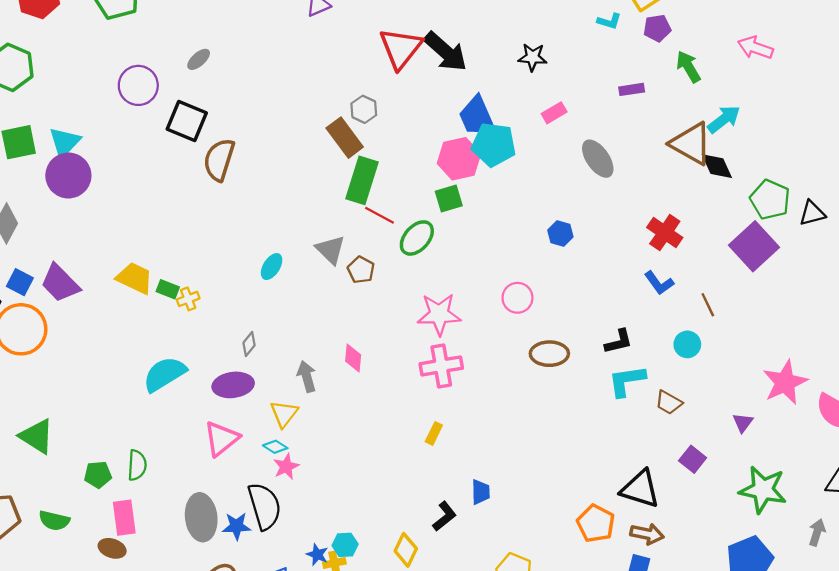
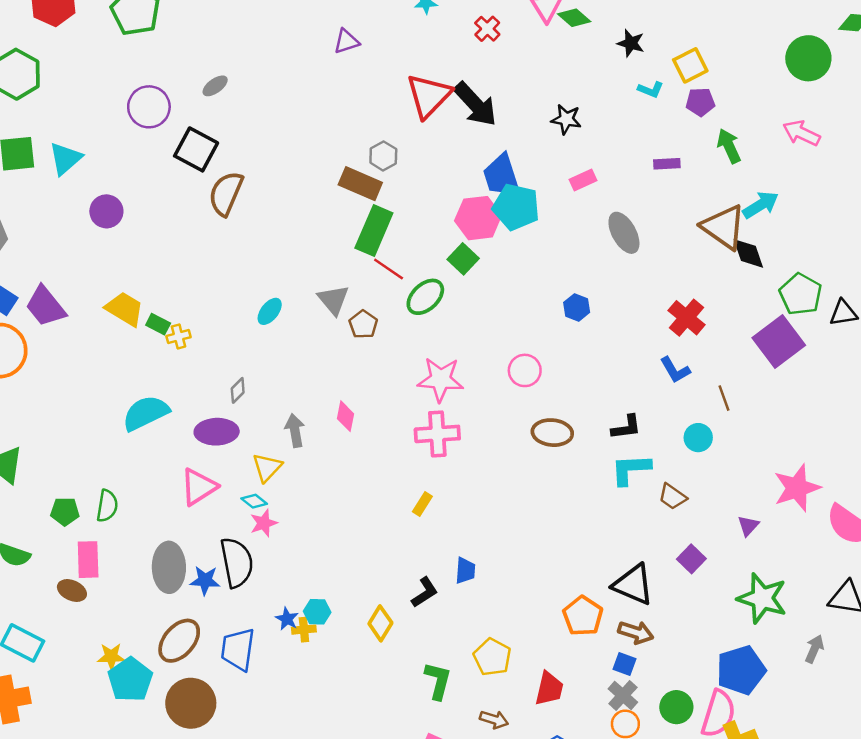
brown rectangle: (345, 138) -> (360, 184), turned -36
purple circle: (68, 176) -> (106, 211), moved, size x0.7
green square: (449, 199) -> (463, 259), turned -36

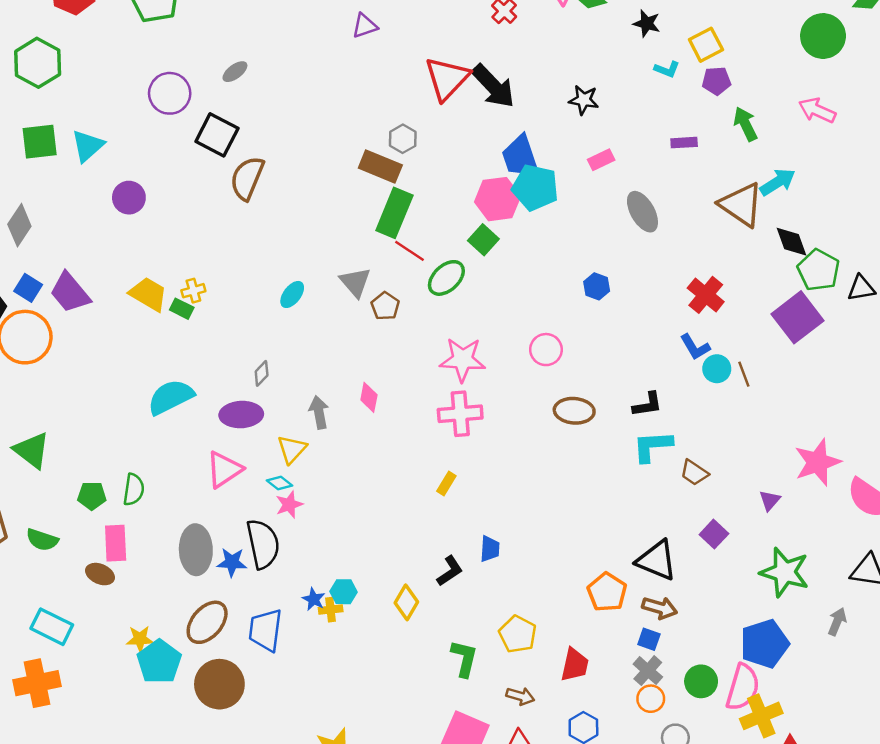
black diamond: (748, 253) -> (791, 242), moved
yellow cross: (179, 337) -> (193, 291), moved
cyan circle: (698, 438) -> (717, 369), moved

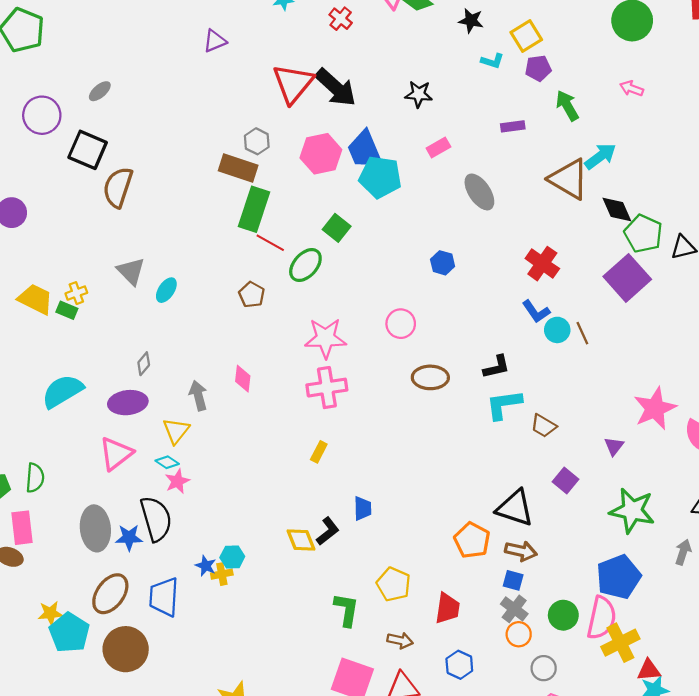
pink arrow: (817, 110) -> (632, 88), size x0.7
pink hexagon: (498, 199) -> (321, 154), moved
gray triangle: (355, 282) -> (131, 271), moved
yellow diamond: (406, 602) -> (301, 540), moved, turned -48

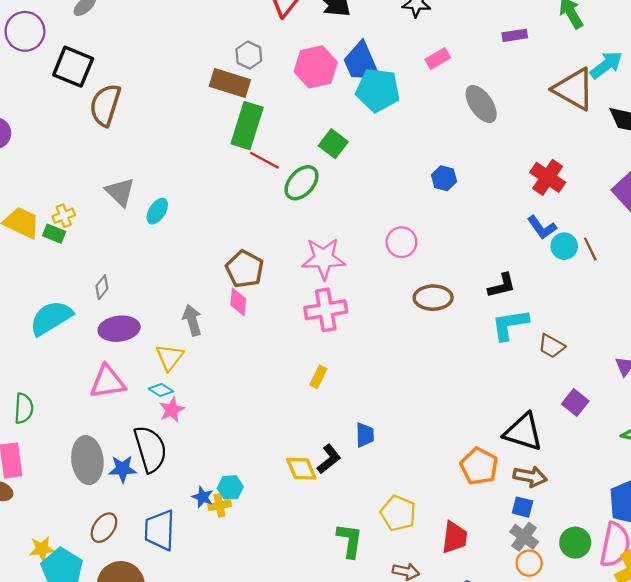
brown pentagon: (252, 295) -> (245, 269), moved, size x1.4
gray diamond: (144, 364) -> (102, 287), moved
pink triangle: (116, 454) -> (108, 382), turned 30
brown ellipse: (110, 594) -> (104, 528), size x0.7

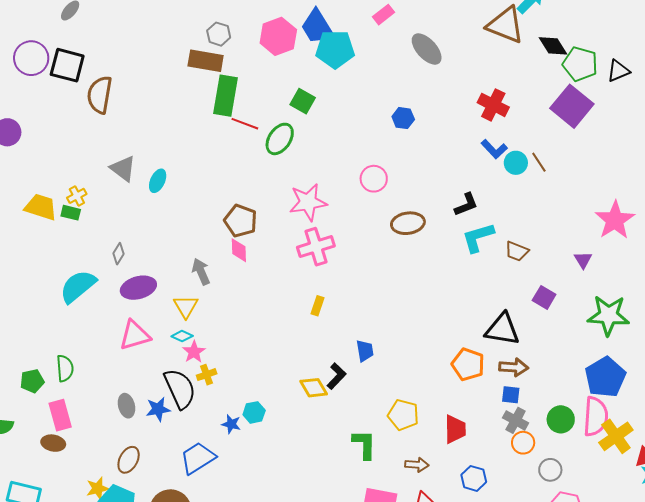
purple circle: (25, 31) -> (31, 58), moved
gray ellipse: (87, 460) -> (126, 406), size x0.6
yellow cross: (220, 505) -> (207, 375), moved
brown ellipse: (104, 528) -> (129, 460), moved
blue trapezoid: (160, 530) -> (198, 458), turned 63

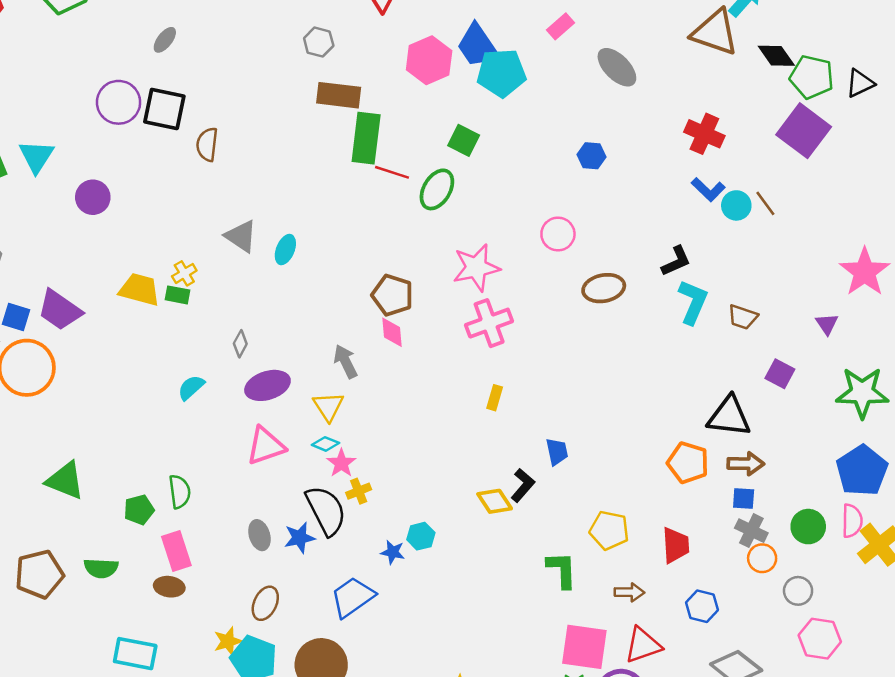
gray hexagon: (219, 34) -> (319, 42), moved
brown semicircle: (100, 95) -> (207, 144), size x0.7
cyan L-shape: (478, 237) -> (693, 302), turned 132
cyan semicircle: (78, 286) -> (191, 387), size x0.6
pink semicircle: (596, 416) -> (852, 521), size x0.7

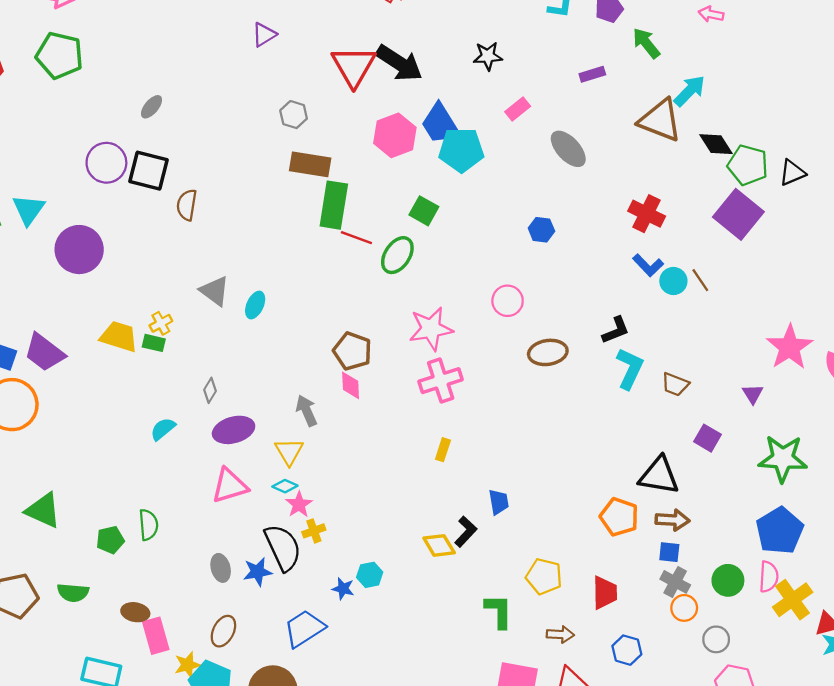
purple circle: (93, 197) -> (79, 250), size x1.5
pink rectangle: (176, 551) -> (156, 636), moved

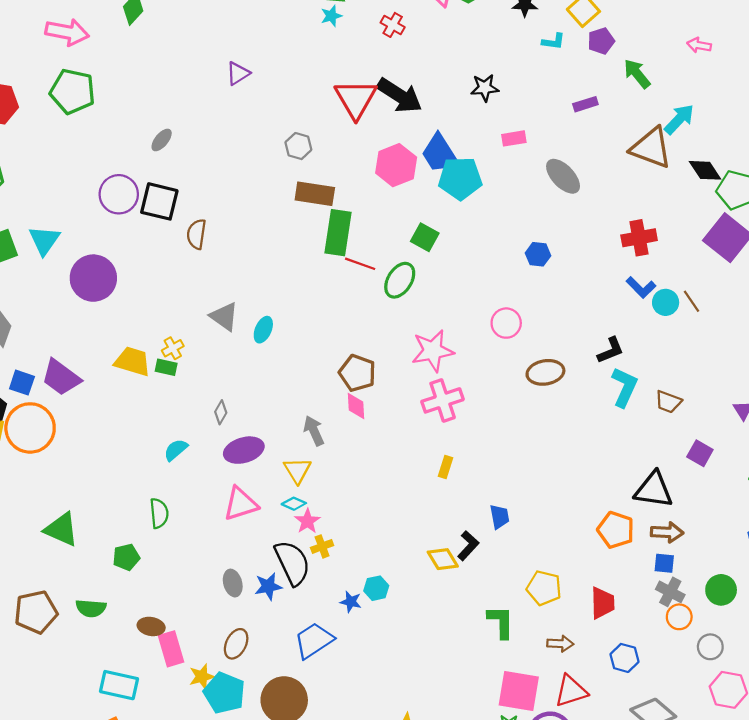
purple triangle: (264, 35) -> (238, 73), moved
pink rectangle: (518, 109) -> (514, 138), turned 30
red cross: (647, 214) -> (639, 238), turned -36
green semicircle: (148, 525) -> (159, 513), moved

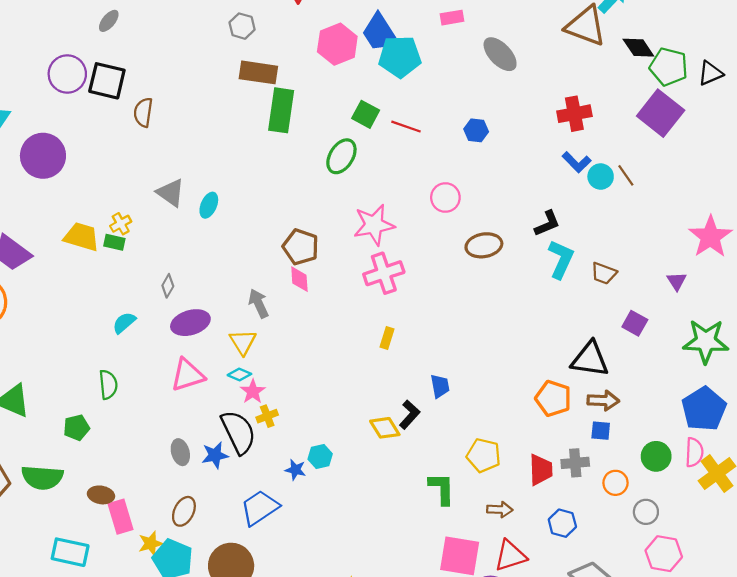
red line: (360, 264) -> (406, 127), moved
gray cross: (670, 592) -> (575, 463), moved, turned -32
green semicircle: (91, 608) -> (42, 477), size x1.4

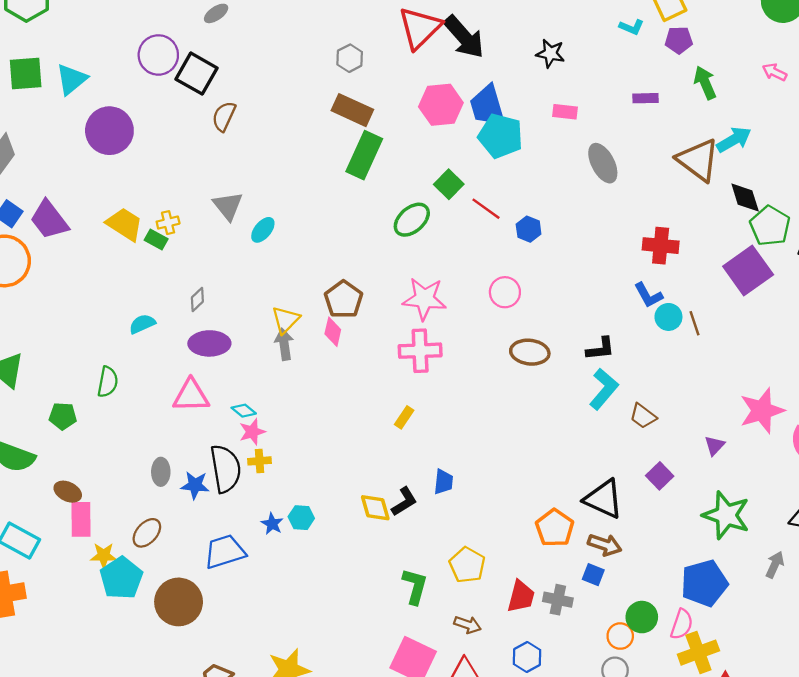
blue hexagon: (476, 130) -> (529, 229), moved
yellow triangle: (243, 342) -> (286, 320), moved
orange circle: (615, 483) -> (620, 636), moved

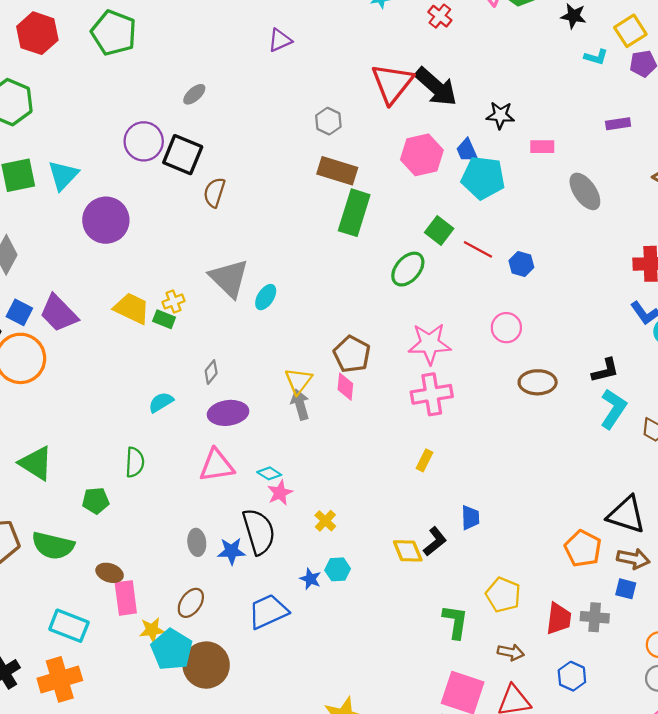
black star: (550, 53) -> (500, 115), moved
blue trapezoid: (487, 106) -> (467, 150), size x0.6
gray triangle: (228, 206) -> (229, 278), size x1.4
yellow cross: (260, 461) -> (325, 521), moved, turned -35
brown circle: (179, 602) -> (206, 665), moved

